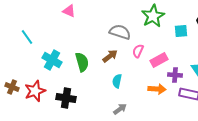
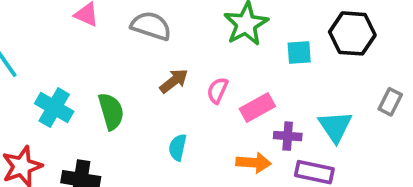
gray semicircle: (120, 32) -> (151, 26), moved
brown arrow: (110, 56) -> (174, 81), moved

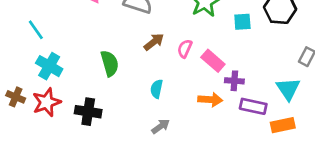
cyan cross: (54, 108) -> (49, 66), moved
pink rectangle: (257, 108) -> (213, 61), turned 70
cyan triangle: (335, 127) -> (288, 89), moved

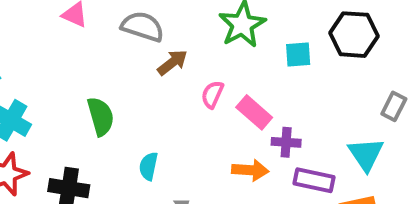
brown arrow: (154, 42) -> (172, 62), moved
cyan semicircle: (157, 89) -> (148, 166), moved

